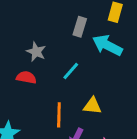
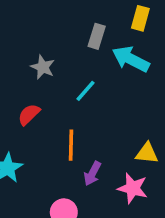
red semicircle: (26, 77) -> (29, 114), moved, turned -54
yellow triangle: (92, 106) -> (147, 153), moved

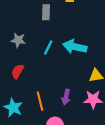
cyan arrow: (131, 59) -> (75, 47), moved
orange line: (71, 145) -> (40, 101), moved

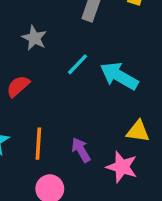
purple arrow: (66, 97) -> (81, 150), turned 120

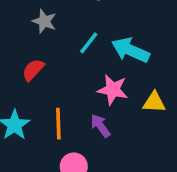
pink star: (122, 167) -> (113, 90), moved

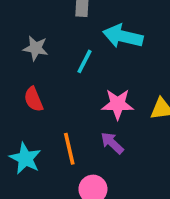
cyan arrow: (130, 50) -> (123, 36), moved
red semicircle: (33, 70) -> (34, 99), turned -55

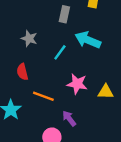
purple arrow: (112, 143) -> (69, 118), moved
orange line: (69, 149) -> (43, 96), moved, turned -66

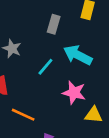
pink star: (77, 84) -> (74, 93), moved

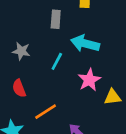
pink star: (74, 93) -> (89, 80), turned -30
orange line: (23, 115) -> (46, 112), turned -45

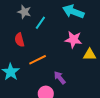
cyan line: (57, 61) -> (40, 23), moved
pink star: (89, 80) -> (73, 40), turned 30

